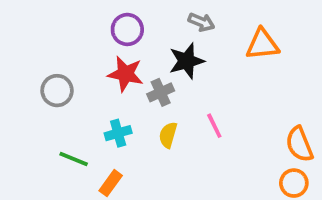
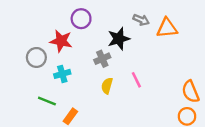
gray arrow: (201, 22) -> (141, 20), moved
red star: (125, 74) -> (61, 41), moved
cyan cross: (118, 133) -> (62, 74), moved

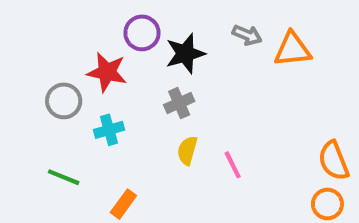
black star: (119, 39) -> (185, 54), moved
pink line: (136, 80) -> (233, 165), moved
green line: (47, 101) -> (64, 177), moved

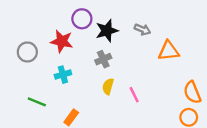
gray arrow: (247, 35) -> (142, 29), moved
orange triangle: (292, 49) -> (169, 51), moved
gray circle: (64, 101) -> (27, 52), moved

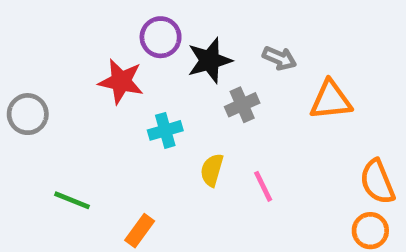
gray circle: (27, 52) -> (28, 114), moved
gray cross: (103, 59) -> (242, 105), moved
cyan cross: (63, 75) -> (165, 130), moved

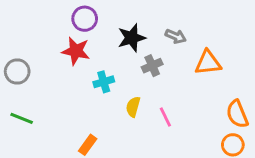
purple circle: (161, 37) -> (85, 19), moved
green line: (72, 200) -> (22, 118), moved

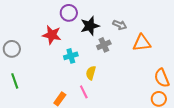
purple circle: (85, 19) -> (69, 13), moved
pink line: (165, 117) -> (84, 92), moved
green line: (22, 118) -> (15, 81), turned 49

